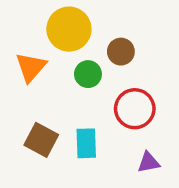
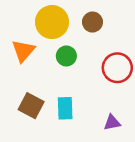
brown circle: (121, 52) -> (92, 22), moved
red circle: (135, 109) -> (117, 68), moved

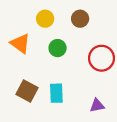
yellow circle: (52, 22) -> (45, 19), size x0.6
orange triangle: (23, 51) -> (20, 44), turned -35

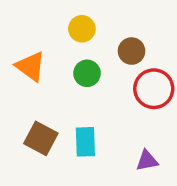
yellow circle: (45, 19) -> (82, 29), moved
brown circle: (80, 19) -> (132, 51), moved

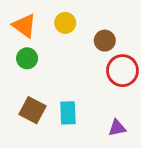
orange triangle: (31, 66) -> (24, 26), moved
green circle: (87, 73) -> (27, 58), moved

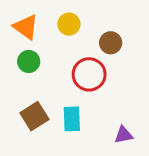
red circle: (122, 71) -> (89, 74), moved
brown square: (32, 110) -> (34, 116), turned 30

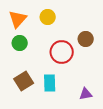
orange triangle: (26, 27) -> (18, 19), turned 36
brown circle: (111, 43) -> (86, 39), moved

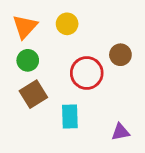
brown square: (24, 81) -> (33, 94), moved

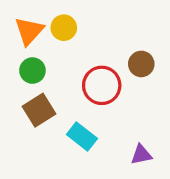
yellow circle: (67, 24) -> (64, 28), moved
cyan rectangle: (70, 117) -> (82, 136), turned -50

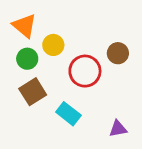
yellow circle: (64, 28) -> (53, 45), moved
orange triangle: (29, 31) -> (24, 26), turned -32

